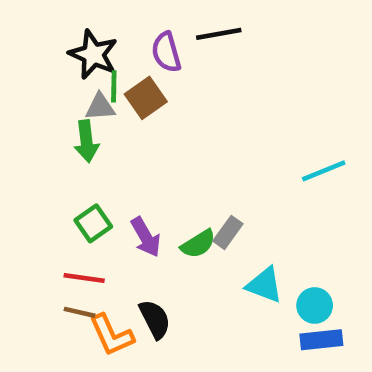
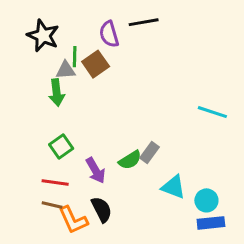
black star: (93, 54) -> (43, 36), moved
cyan line: (324, 171) -> (212, 112), turned 40
purple arrow: (146, 237) -> (96, 170), moved

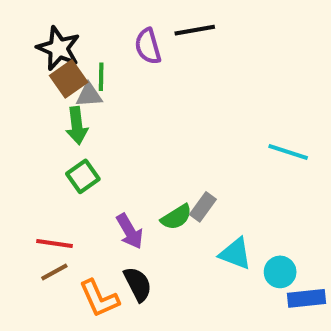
brown square: (96, 64) -> (69, 79), moved
green square: (61, 147) -> (83, 176), moved
red line: (55, 182) -> (54, 243), moved
brown line: (52, 205) -> (54, 272), moved, turned -42
blue rectangle: (211, 223) -> (306, 298), moved

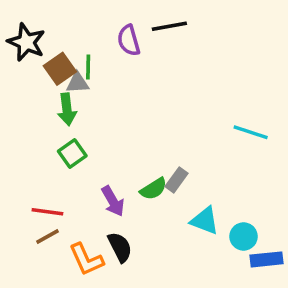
black star: (58, 48) -> (26, 42), moved

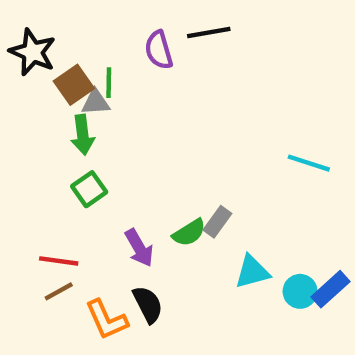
cyan triangle: (205, 221) -> (252, 272), turned -36
blue rectangle: (267, 259) -> (331, 289), moved, turned -36

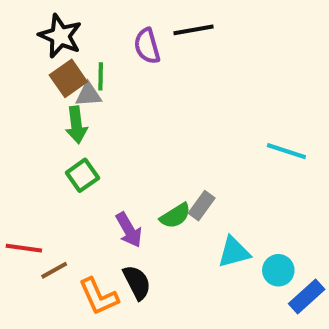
black star: (33, 52) -> (60, 36), moved
red line: (59, 261) -> (24, 248), moved
blue rectangle: (331, 289) -> (307, 297), moved

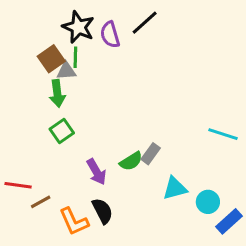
black line: (194, 30) -> (145, 23), turned -32
black star: (60, 36) -> (78, 27), moved
cyan line: (286, 151) -> (223, 134), moved

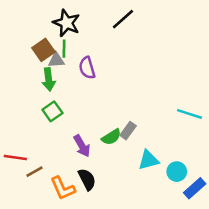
purple semicircle: (110, 35) -> (87, 68), moved

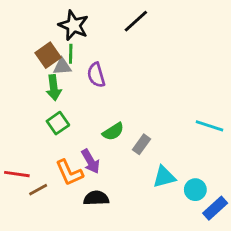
green semicircle: (111, 137) -> (113, 132), moved
black semicircle: (87, 179) -> (96, 198), turned -65
orange L-shape: (63, 188) -> (69, 173), moved

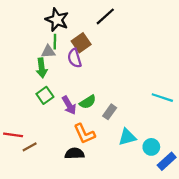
brown square: (48, 55) -> (81, 43), moved
purple arrow: (91, 161) -> (69, 105), moved
orange L-shape: (69, 173) -> (84, 134), moved

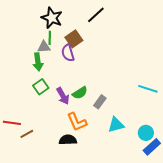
cyan circle: (151, 147) -> (146, 133), moved

